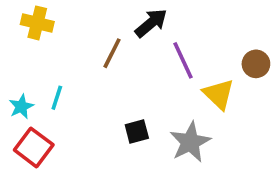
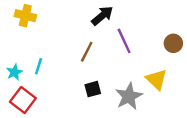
brown line: (112, 53) -> (87, 52), moved
yellow triangle: (219, 94) -> (157, 79), moved

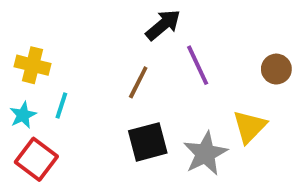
yellow cross: (25, 16) -> (33, 65), moved
yellow triangle: (157, 79) -> (249, 127), turned 30
black square: (93, 89) -> (148, 142), size x1.5

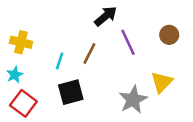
brown circle: (276, 69) -> (169, 35), moved
cyan line: (61, 105) -> (60, 61), moved
black square: (148, 142) -> (71, 92), moved

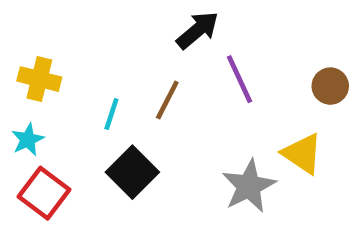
brown circle: (169, 35) -> (330, 86), moved
yellow triangle: (162, 82) -> (302, 154), turned -40
black square: (71, 92) -> (132, 172), turned -30

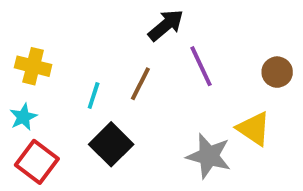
gray star: (249, 186) -> (209, 156), turned -30

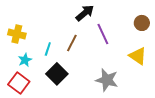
brown circle: (277, 72) -> (142, 23), moved
cyan star: (23, 117) -> (25, 60), moved
yellow triangle: (254, 129) -> (138, 56), moved

